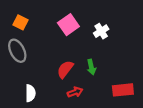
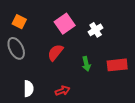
red semicircle: (65, 69) -> (55, 53), moved
red rectangle: (123, 90) -> (117, 65), moved
red arrow: (75, 92) -> (63, 91), moved

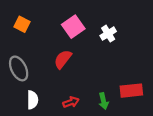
gray ellipse: (16, 48) -> (19, 68), moved
green arrow: (86, 64) -> (103, 101), moved
red rectangle: (117, 65) -> (131, 91), moved

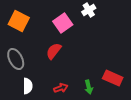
orange square: (22, 24) -> (19, 21), size x1.5
white cross: (108, 34) -> (89, 10), moved
red rectangle: (131, 91) -> (113, 78), turned 30

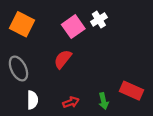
white cross: (89, 10) -> (99, 20), moved

